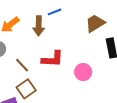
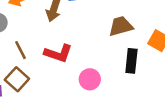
brown square: (26, 89) -> (17, 79), turned -30

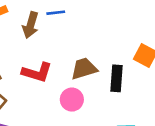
brown trapezoid: (121, 26) -> (84, 69), moved

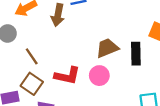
red L-shape: (37, 72) -> (67, 76), moved

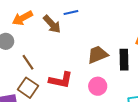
brown arrow: (58, 15) -> (52, 24), turned -54
pink circle: (99, 76) -> (98, 86), moved

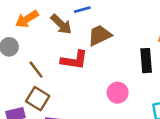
brown trapezoid: (98, 55) -> (100, 35), moved
red L-shape: (61, 80) -> (74, 60), moved

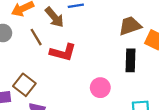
brown trapezoid: (100, 35) -> (130, 26), moved
brown line: (36, 70) -> (36, 37), moved

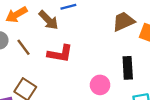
brown line: (36, 37) -> (23, 47), moved
black rectangle: (131, 60) -> (128, 68), moved

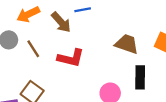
brown trapezoid: (124, 21) -> (127, 44), moved, turned 40

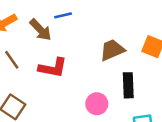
brown trapezoid: (127, 44) -> (112, 50), turned -40

